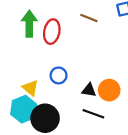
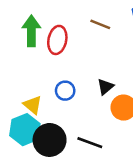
black triangle: (89, 90) -> (105, 87), moved, turned -49
black line: (93, 114) -> (90, 143), moved

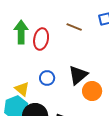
black triangle: (105, 87) -> (78, 75), size x1.5

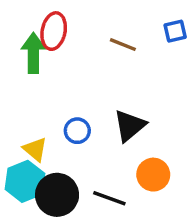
red ellipse: (41, 39) -> (54, 31), moved
orange circle: (92, 91) -> (153, 175), moved

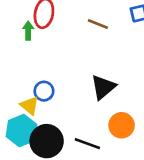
green arrow: (33, 53) -> (28, 31), size x0.6
blue circle: (77, 131) -> (44, 91), moved

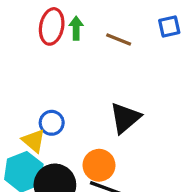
green arrow: (28, 31) -> (76, 28), moved
orange circle: (122, 125) -> (99, 165), moved

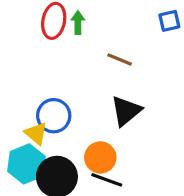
brown line: (119, 40) -> (120, 59), moved
blue circle: (52, 123) -> (54, 116), size x1.4

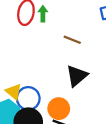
blue circle: (54, 116) -> (28, 98), moved

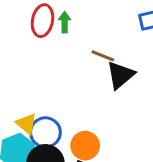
black triangle: (77, 76) -> (120, 75), moved

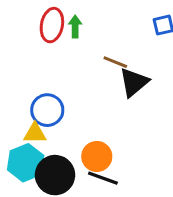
yellow triangle: (26, 124) -> (35, 133), turned -40
blue circle: (45, 132) -> (47, 110), moved

